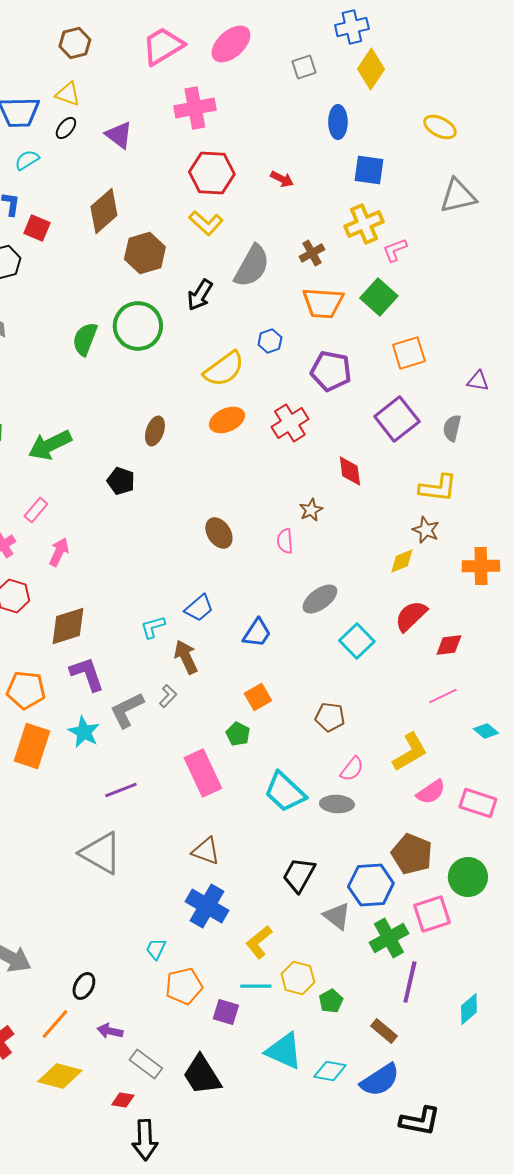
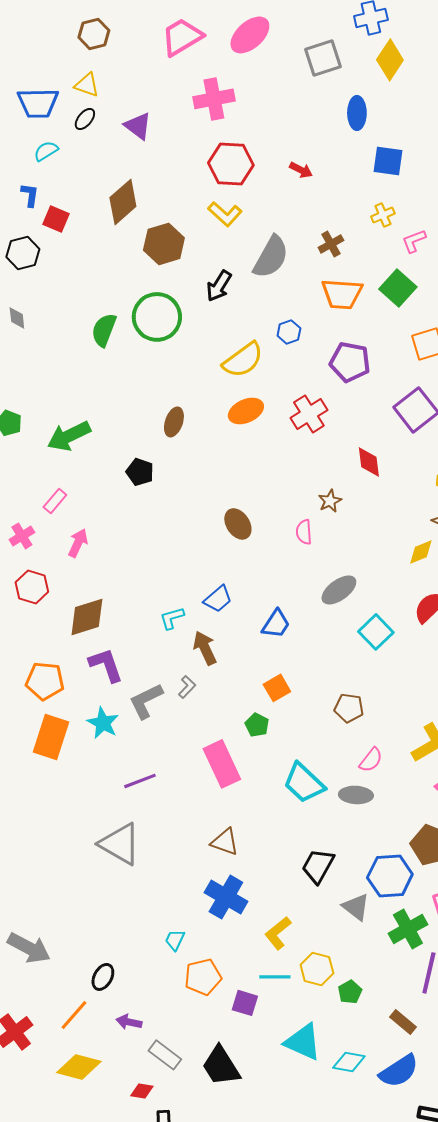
gray square: (304, 67) -> (323, 58), size x1.5
yellow cross: (364, 224) -> (383, 215), size x0.6

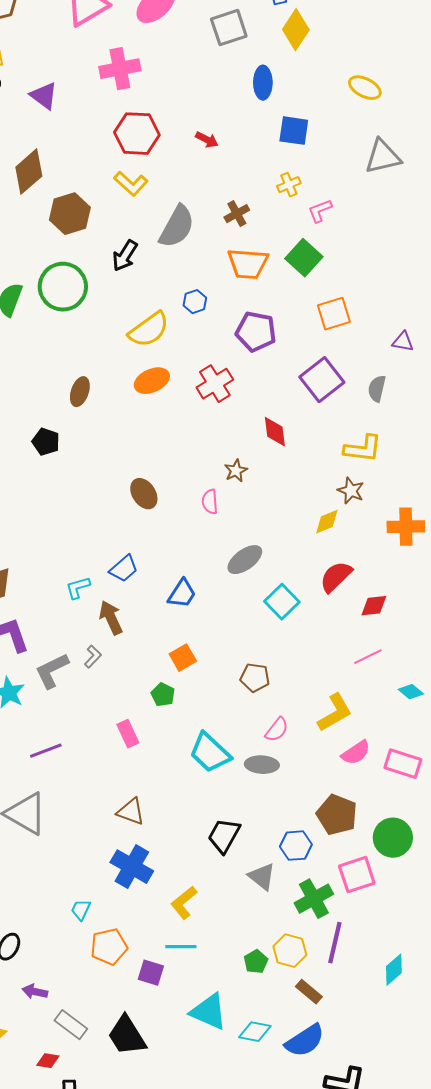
pink rectangle: (222, 764) -> (128, 734), size x0.6
blue hexagon: (390, 876) -> (296, 846), size x0.7
yellow hexagon: (317, 969) -> (290, 951), moved

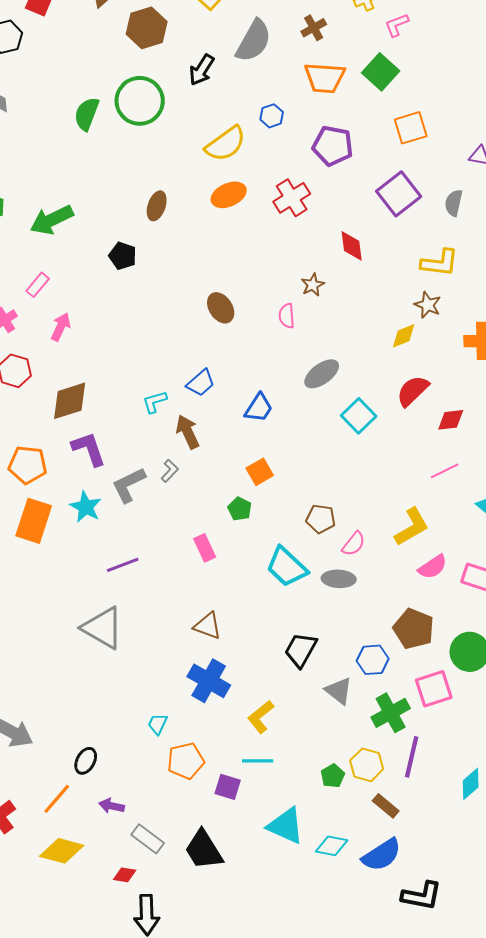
brown pentagon: (255, 678) -> (321, 519), moved

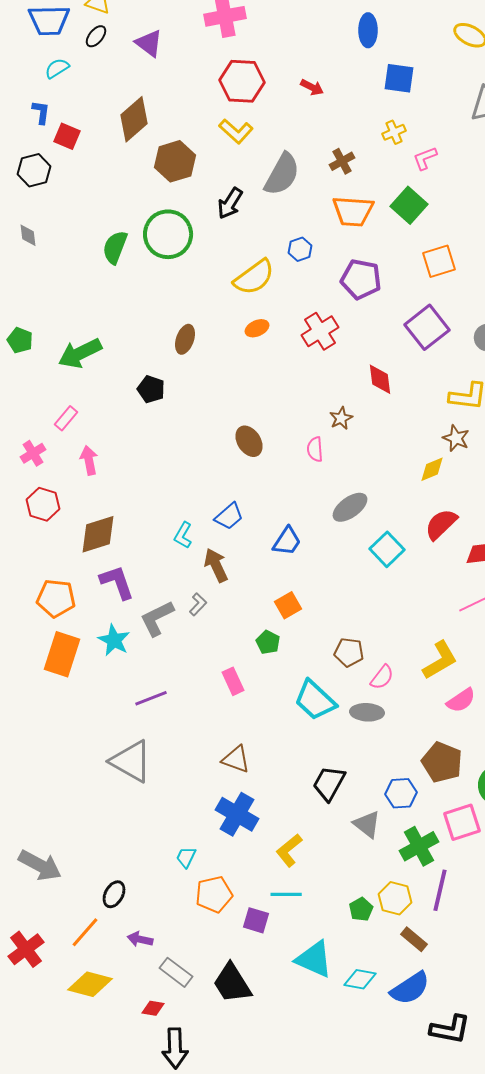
orange ellipse: (229, 195) -> (257, 328), size x0.7
pink arrow: (61, 327) -> (89, 460), turned -36
cyan L-shape: (155, 402) -> (183, 535), turned -44

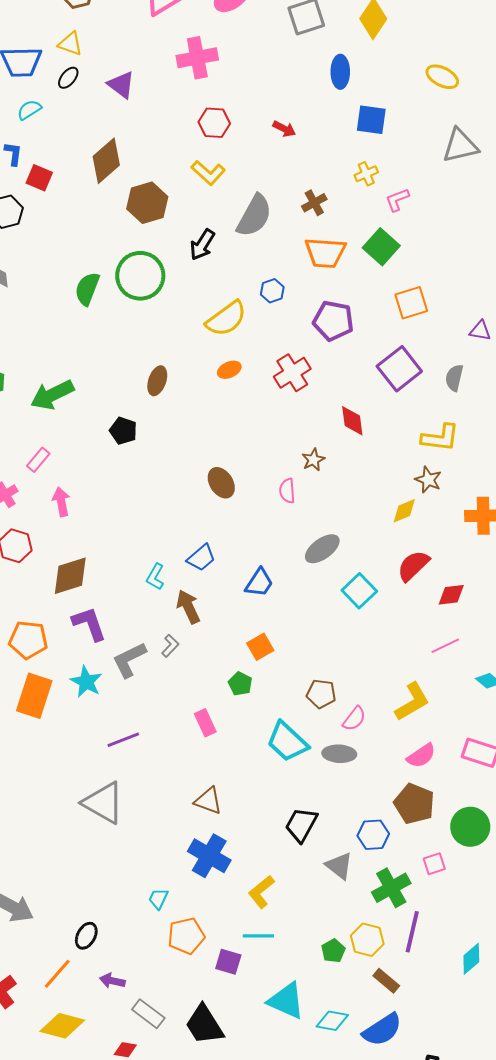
red hexagon: (242, 81) -> (214, 123), size x0.7
pink semicircle: (461, 700) -> (421, 756), moved
pink square: (462, 822) -> (434, 864), size x0.6

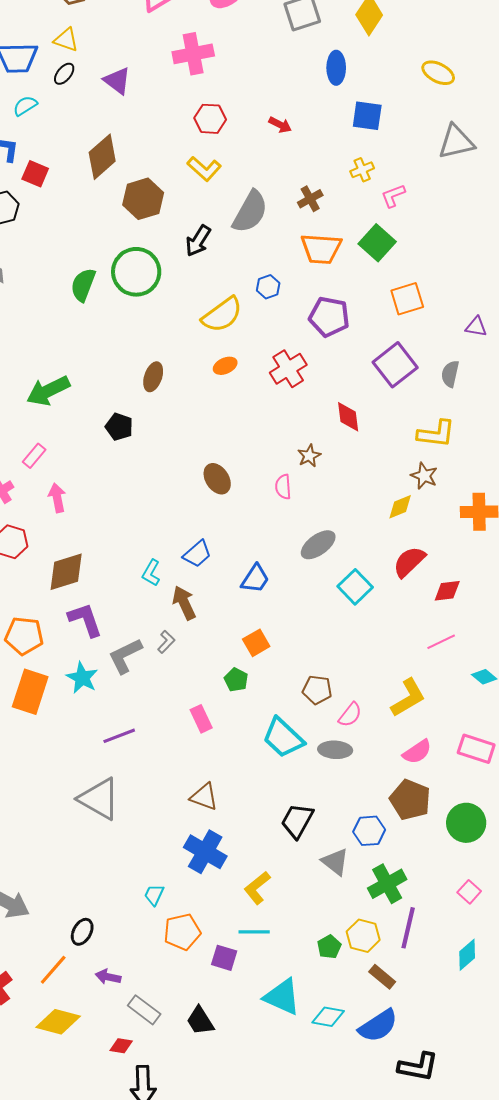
pink square: (434, 864) -> (469, 892), moved, turned -30
black trapezoid: (204, 1025) -> (200, 1021), size x0.7

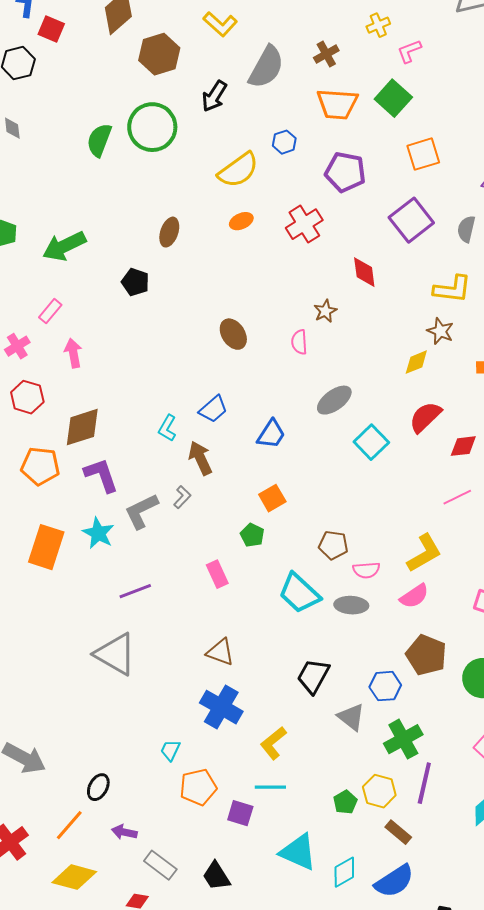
orange pentagon: (24, 636) -> (40, 466), moved
pink semicircle: (350, 715) -> (366, 570), turned 48
pink semicircle: (417, 752) -> (414, 596), moved
cyan diamond: (328, 1017) -> (344, 872), turned -40

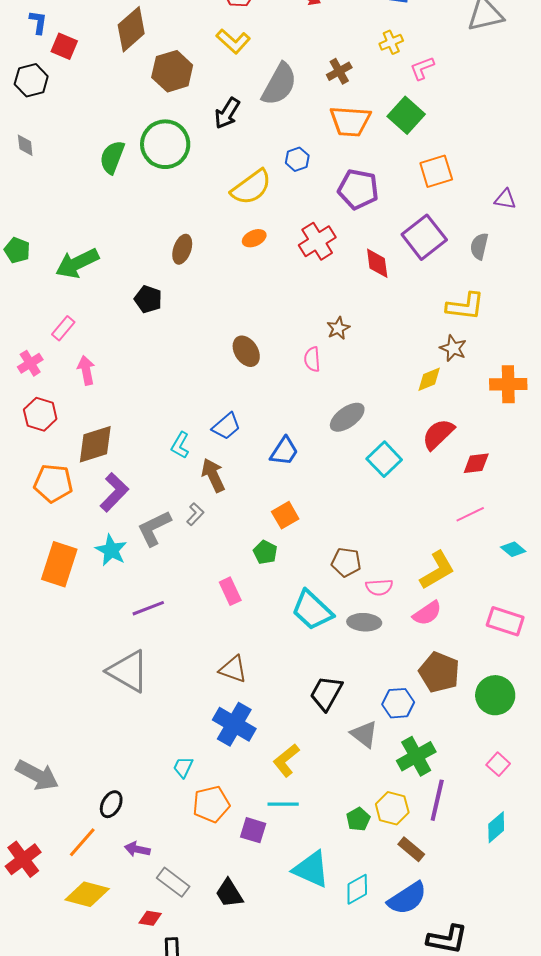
red diamond: (364, 272) -> (377, 263), moved
purple L-shape: (101, 475) -> (114, 492), turned 63

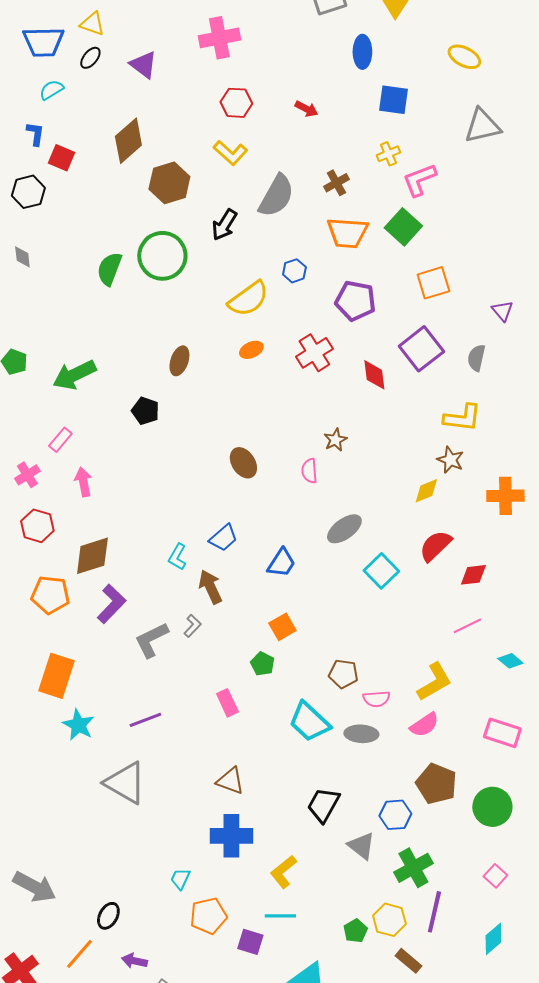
pink L-shape: (422, 68) -> (419, 180), size x1.4
purple triangle: (505, 199) -> (502, 311), turned 40
cyan star: (111, 550) -> (78, 725), moved
blue cross: (234, 724) -> (231, 836), turned -30

